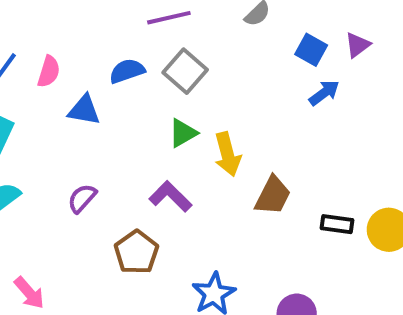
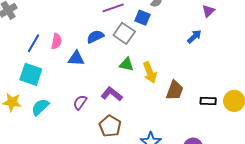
blue square: (311, 50) -> (143, 18), moved
green triangle: (183, 133) -> (126, 64), turned 49
purple L-shape: (170, 196) -> (112, 94), moved

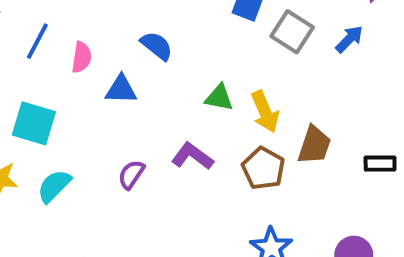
gray square: (124, 33) -> (292, 32), moved
blue semicircle: (95, 37) -> (157, 46), turned 66
blue line: (34, 43) -> (37, 41), moved
brown pentagon: (110, 126) -> (263, 168), moved

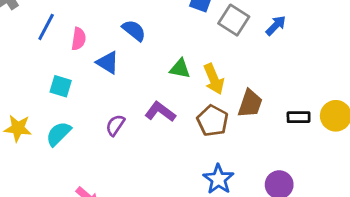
blue triangle: (121, 89) -> (108, 63), turned 30
cyan square: (34, 123) -> (61, 86), moved, size x0.7

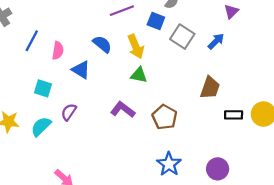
yellow arrow: (214, 79) -> (136, 47), moved
brown trapezoid: (250, 104) -> (210, 88), moved
purple semicircle: (115, 125) -> (69, 112), moved

